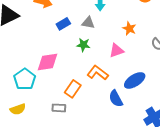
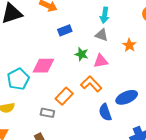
gray triangle: (88, 23) -> (102, 35), moved
pink triangle: (116, 51) -> (101, 61), moved

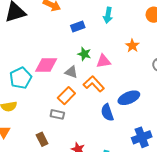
blue rectangle: (65, 30) -> (78, 27), moved
gray triangle: (102, 35) -> (71, 72), moved
gray rectangle: (47, 113) -> (57, 114), moved

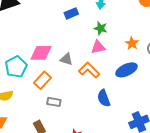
orange star: (132, 46) -> (132, 43), moved
green star: (84, 54) -> (101, 28), moved
orange rectangle: (66, 96) -> (42, 80), moved
blue ellipse: (129, 98) -> (126, 70), moved

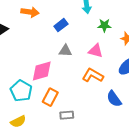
green star: (101, 28) -> (104, 25), moved
pink triangle: (98, 47) -> (96, 51), turned 42
gray triangle: (66, 59) -> (65, 51), moved

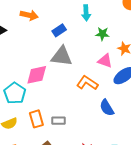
gray triangle: (65, 51) -> (62, 56), size x1.6
pink triangle: (96, 51) -> (105, 61), moved
orange rectangle: (50, 97) -> (36, 119), moved, turned -48

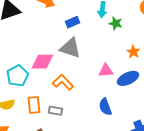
green star: (102, 34) -> (116, 23), moved
pink triangle: (105, 61) -> (106, 71), moved, turned -35
orange L-shape: (87, 83) -> (63, 82), moved

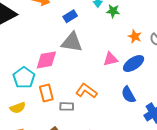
orange L-shape: (63, 82) -> (86, 91), moved
orange rectangle: (34, 105) -> (46, 93), moved
blue semicircle: (105, 107) -> (128, 95), moved

